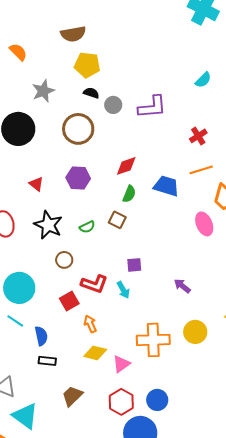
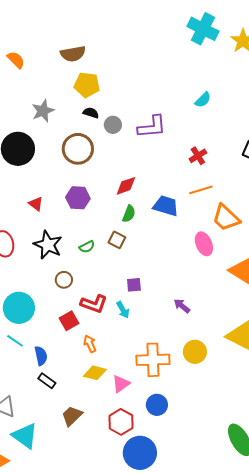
orange semicircle: (18, 52) -> (16, 60), moved
black rectangle: (47, 361) -> (47, 381), turned 30
blue circle: (157, 400) -> (157, 405), moved

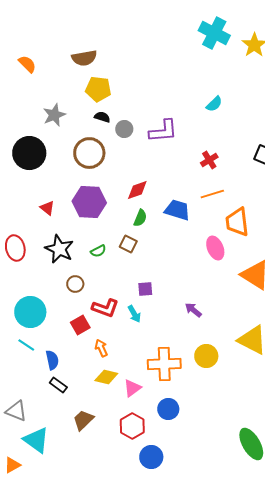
purple hexagon: (78, 198) -> (89, 202), size x1.4
orange trapezoid: (226, 218) -> (237, 222), turned 40
blue circle: (140, 453) -> (151, 457), size x0.7

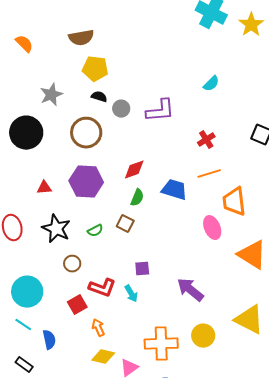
red triangle: (47, 208) -> (44, 188), turned -42
purple arrow: (193, 310) -> (190, 290), size x1.6
black rectangle: (58, 385) -> (24, 365), moved

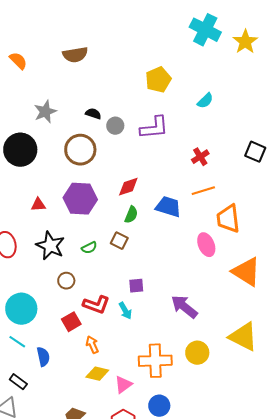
yellow pentagon: (95, 69) -> (158, 80), moved, turned -30

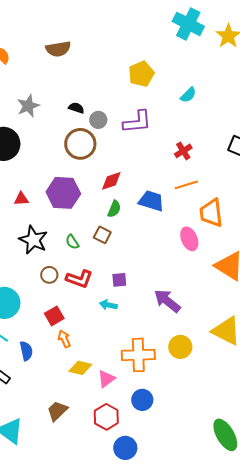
brown circle: (80, 150) -> (80, 144), moved
green semicircle: (89, 248) -> (72, 242), turned 84
red L-shape: (96, 305) -> (79, 279), moved
cyan arrow: (125, 311) -> (108, 305), turned 132
orange arrow: (92, 345) -> (64, 339), moved

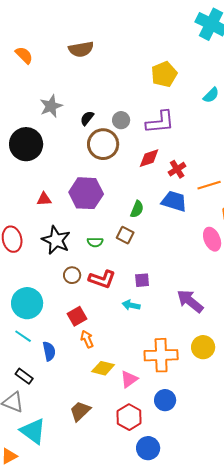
black semicircle: (76, 108) -> (87, 118), moved, turned -70
red cross: (183, 151) -> (177, 169), moved
red diamond: (111, 181) -> (149, 158), moved
green semicircle: (72, 242) -> (95, 242), turned -56

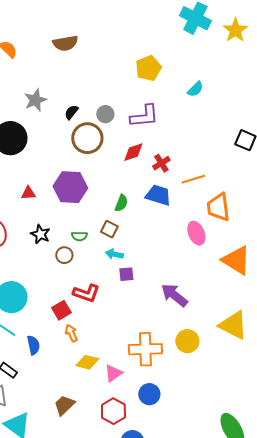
black star: (56, 240) -> (40, 234), size x0.7
brown circle: (72, 275) -> (64, 255), moved
red L-shape: (102, 279) -> (86, 293), moved
cyan arrow: (131, 305) -> (114, 254), moved

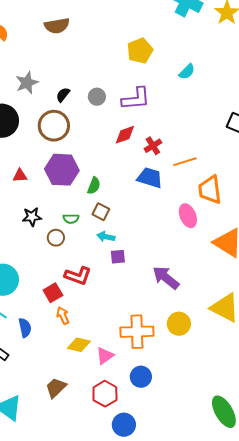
brown circle: (87, 138) -> (54, 126), moved
green semicircle: (121, 203) -> (94, 186), moved
black star: (40, 234) -> (32, 217), turned -30

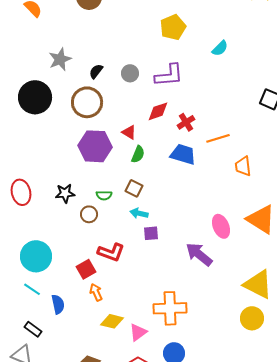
red triangle: (20, 176) -> (129, 132), moved, turned 35
green semicircle: (94, 186) -> (138, 154), moved
orange trapezoid: (210, 190) -> (243, 166), size x0.7
pink ellipse: (188, 216) -> (221, 226), moved
yellow circle: (179, 324) -> (252, 318), moved

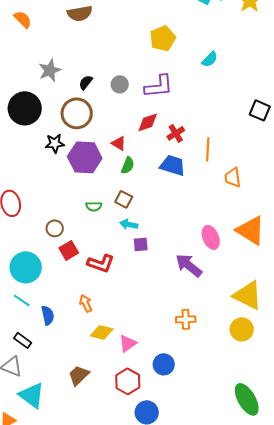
orange line: (218, 138) -> (208, 149), turned -70
black star: (65, 193) -> (55, 143), moved
brown circle: (89, 214) -> (55, 228), moved
red square: (86, 269) -> (69, 250), moved
orange cross: (170, 308) -> (186, 319), moved, size x0.6

